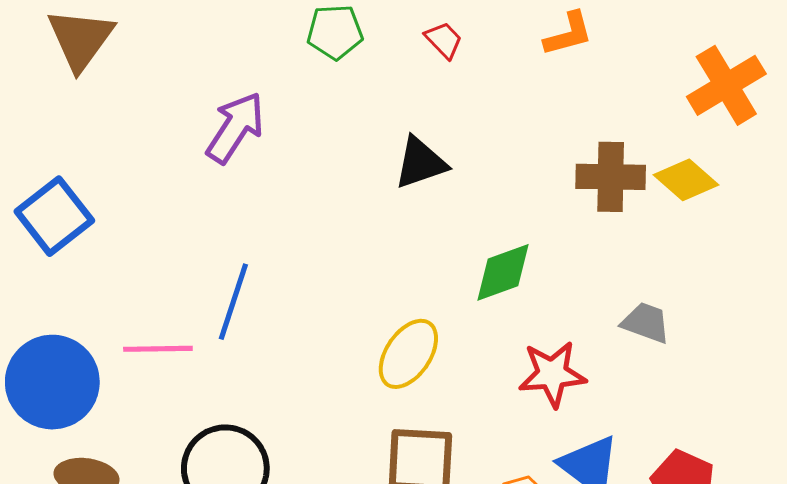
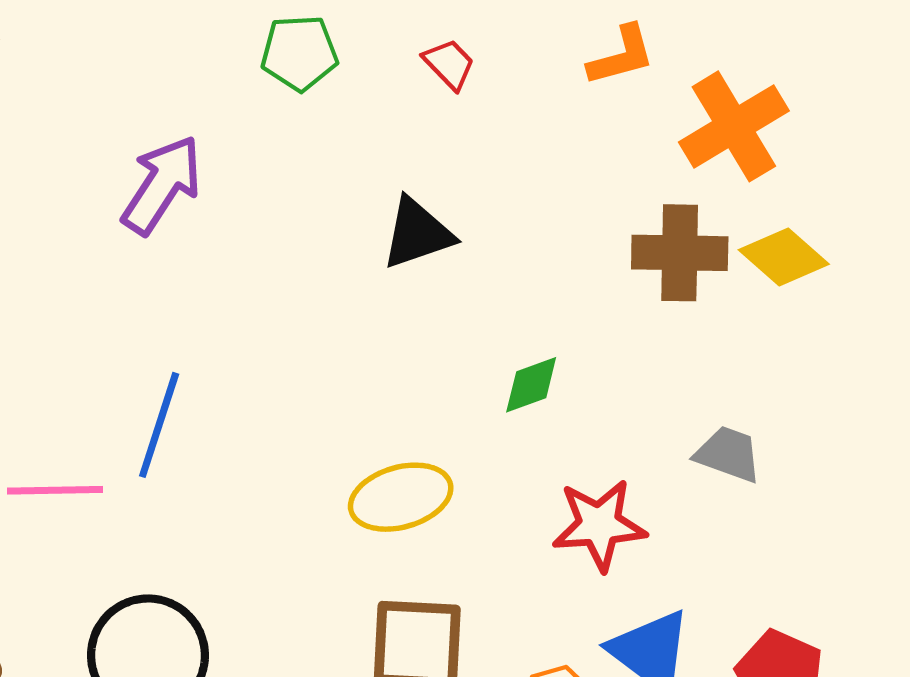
orange cross: (726, 85) -> (734, 126), moved
green diamond: (503, 272) -> (531, 385), size x0.7
yellow ellipse: (408, 354) -> (401, 497), turned 40

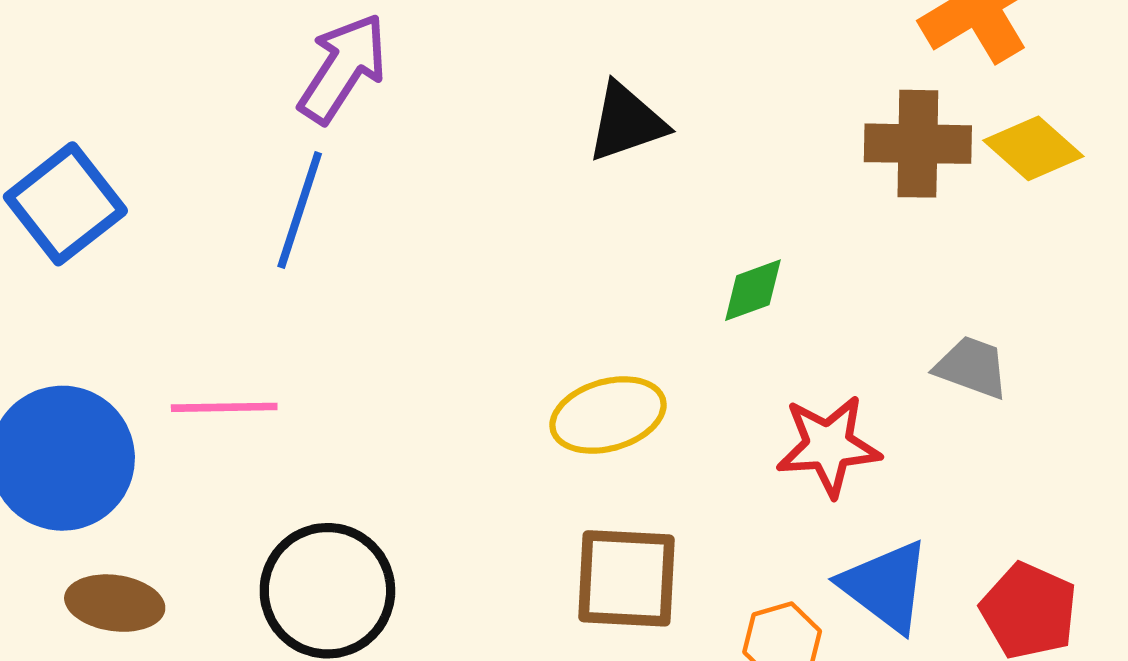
blue line: (159, 425) -> (300, 210), moved

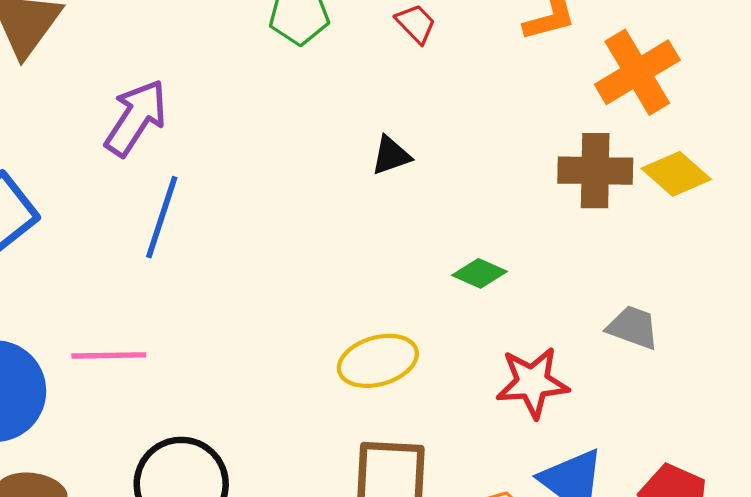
purple arrow: (343, 68) -> (136, 118), moved
black triangle: (627, 122) -> (391, 155), size x0.7
green diamond: (753, 290) -> (480, 273), turned 44

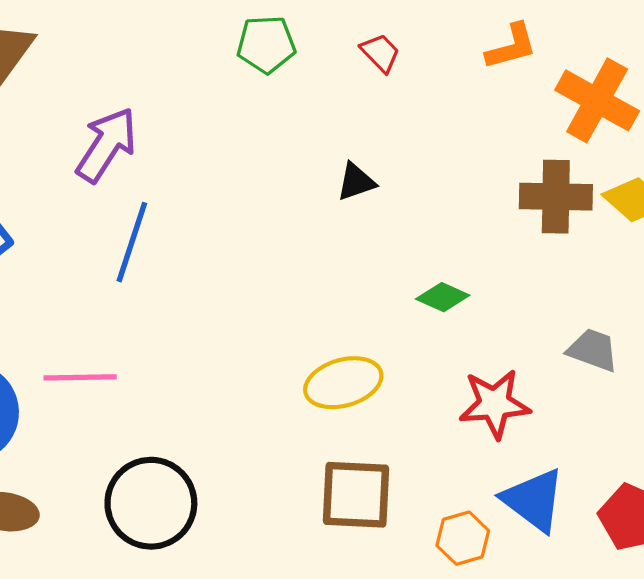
orange cross: (637, 72) -> (597, 100), turned -30

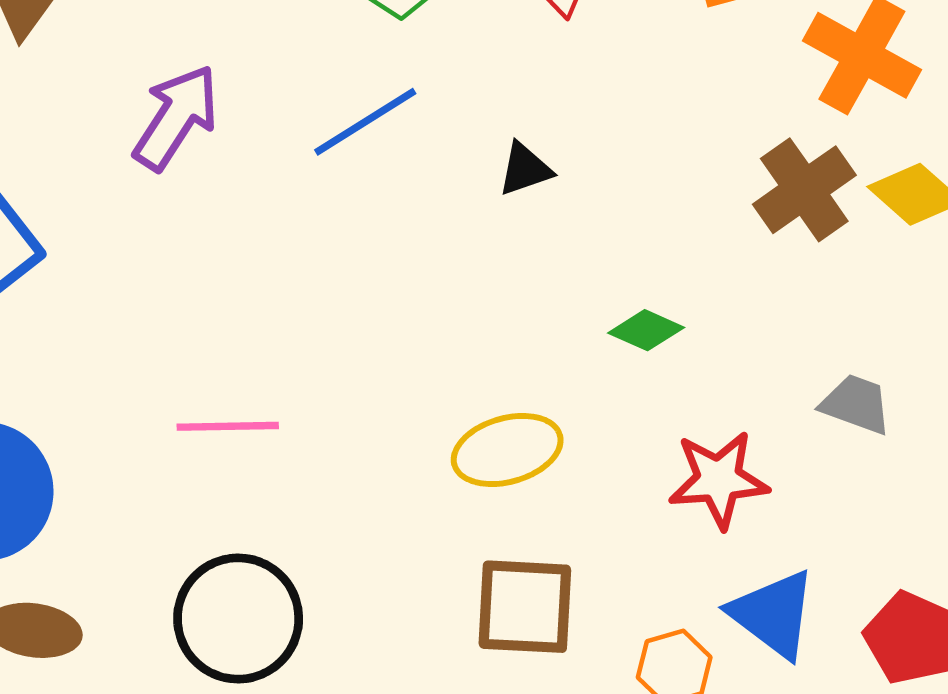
brown cross: (556, 197) -> (804, 190), turned -36
blue line: (132, 242) -> (365, 122), moved, turned 40
pink line: (80, 377) -> (228, 426), moved

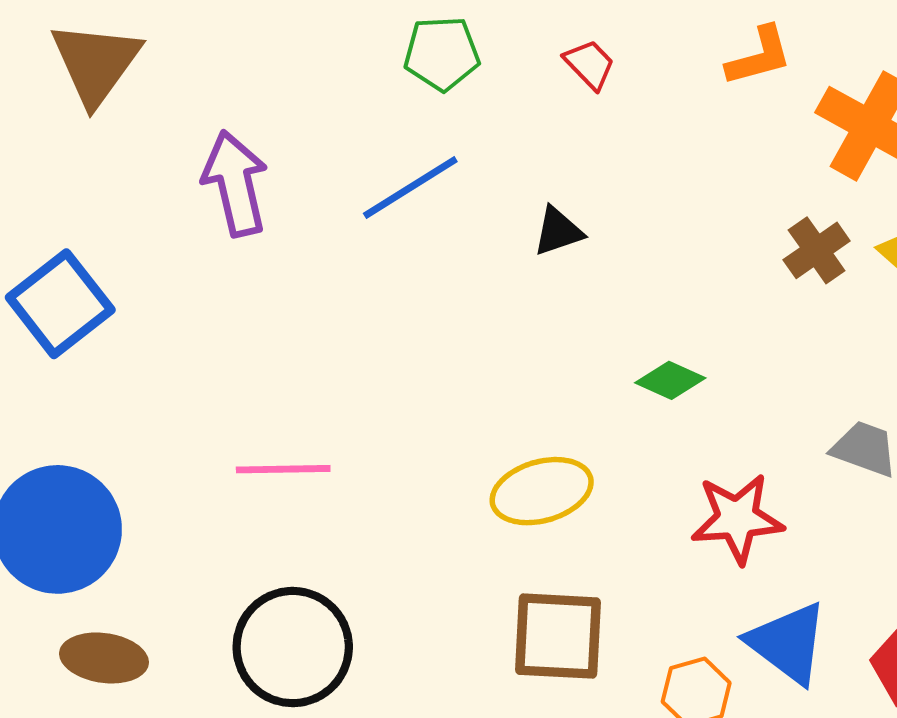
purple arrow: (176, 117) -> (235, 183), turned -46
brown cross: (804, 190) -> (817, 250), size x0.7

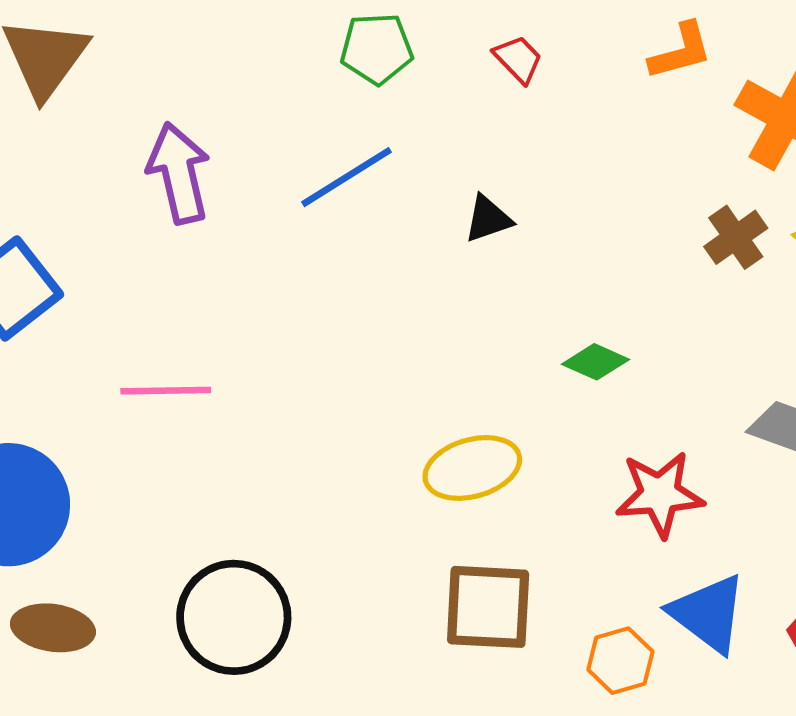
pink line: (283, 469) -> (166, 391), moved

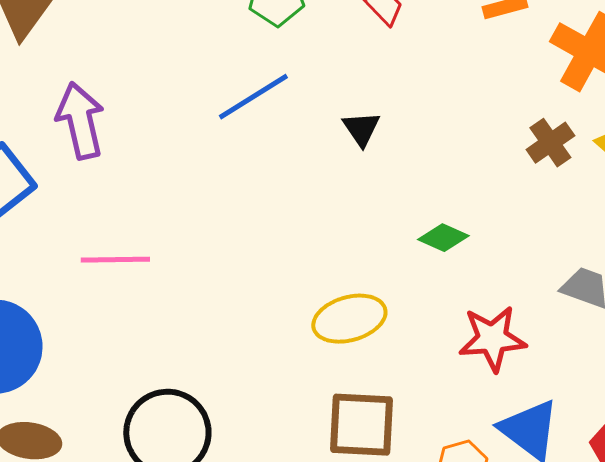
purple arrow: (179, 173) -> (80, 121), moved
black triangle: (488, 219) -> (361, 129), turned -45

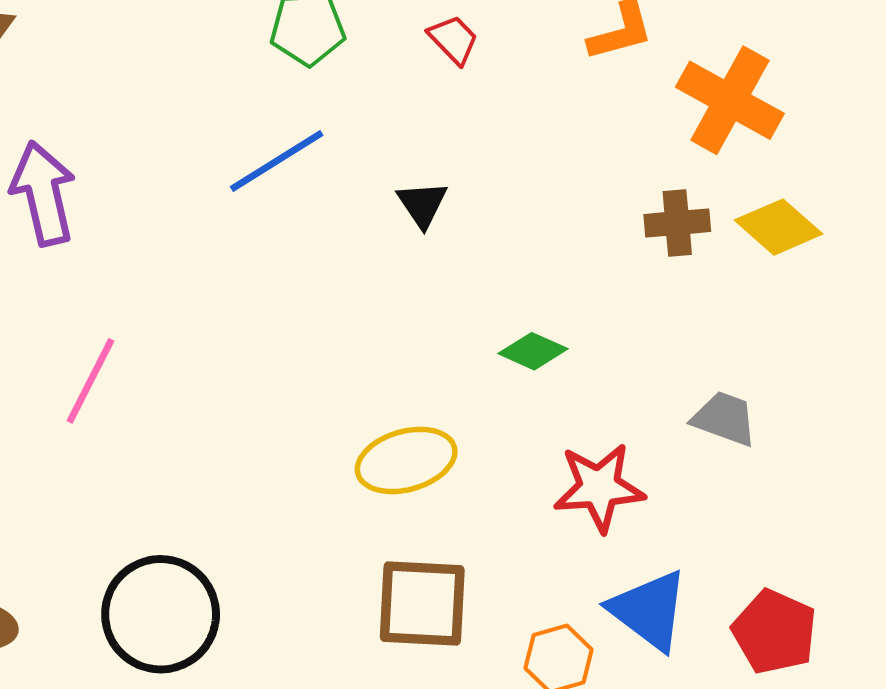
brown cross: (550, 143) -> (677, 223), turned 30
pink line: (115, 260) -> (90, 381), turned -62

